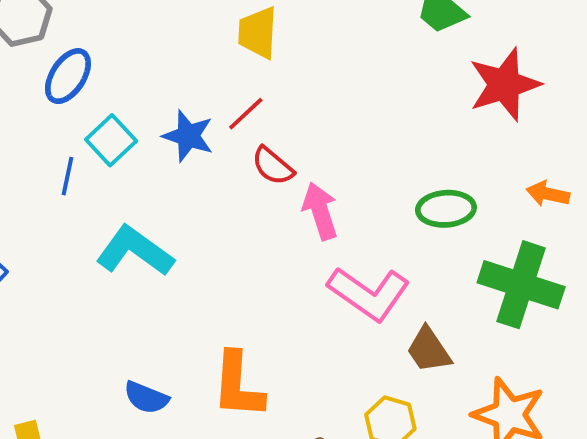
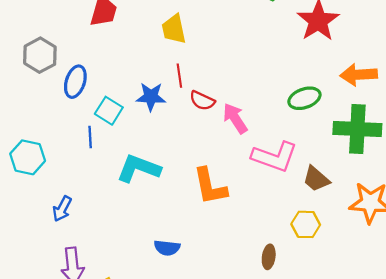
red line: (246, 114) -> (179, 76), turned -40
orange arrow: (548, 194) -> (359, 75), size x1.5
orange L-shape: (238, 385) -> (210, 186), moved

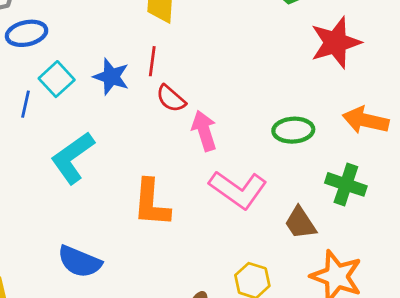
blue ellipse: (75, 82) -> (27, 33), turned 44
green cross: (357, 129) -> (346, 184), size x0.7
cyan L-shape: (139, 168) -> (73, 158), turned -72
brown trapezoid: (316, 179) -> (300, 223), moved
blue semicircle: (167, 248) -> (80, 262), size x1.4

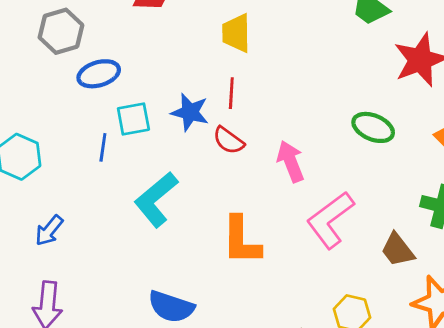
cyan square: (57, 79) -> (133, 119), turned 36
red semicircle: (171, 99) -> (229, 140), moved
green ellipse: (293, 130) -> (373, 127), moved, turned 30
pink L-shape: (238, 190) -> (330, 220), turned 112

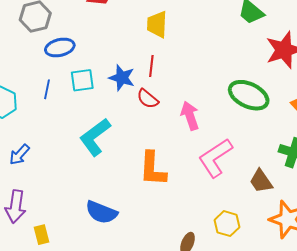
green ellipse: (373, 127) -> (249, 95), size x1.4
blue line: (103, 147) -> (47, 89), moved

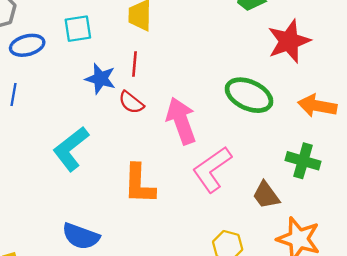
cyan square: (82, 80) -> (78, 29), moved
pink arrow: (190, 116) -> (181, 121), size x1.4

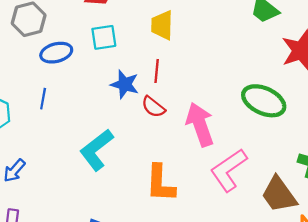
brown trapezoid: (266, 195) -> (279, 195), size x1.4

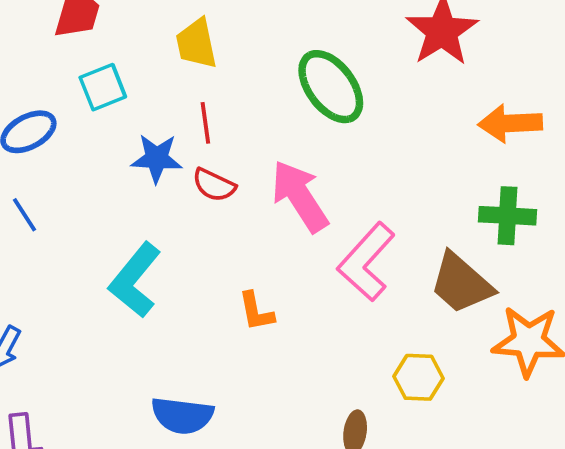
blue line: (43, 99) -> (24, 215), turned -30
green ellipse: (264, 101) -> (331, 87), moved, turned 42
orange L-shape: (160, 183) -> (256, 311), size x0.6

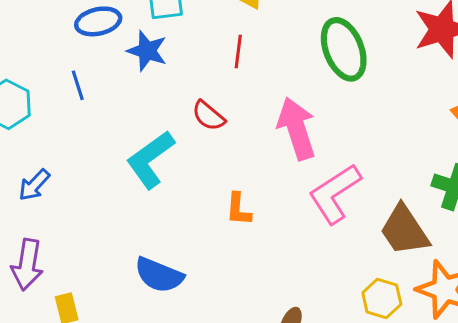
blue star: (157, 158) -> (147, 51), moved
red semicircle: (214, 185) -> (208, 116), moved
yellow hexagon: (418, 377) -> (382, 299), moved

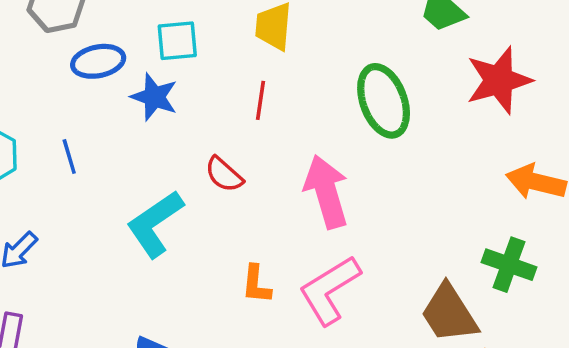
blue line: (78, 85) -> (69, 157), moved
pink L-shape: (335, 194) -> (330, 290), moved

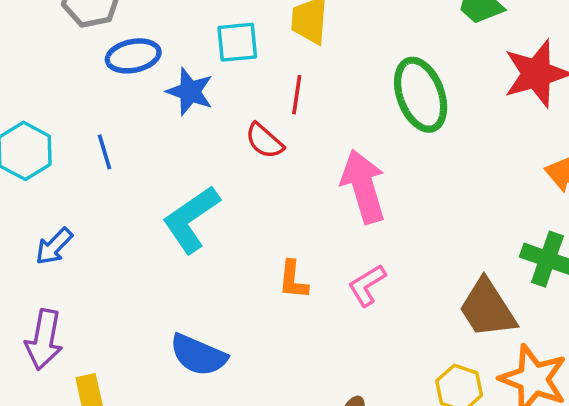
cyan square: (177, 41) -> (237, 42), moved
red semicircle: (224, 174) -> (264, 141), moved
pink L-shape: (330, 290) -> (367, 285), size x0.6

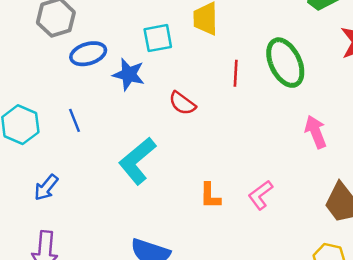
red line: (297, 95) -> (236, 73), moved
pink arrow: (363, 186) -> (316, 132), moved, size x0.7

